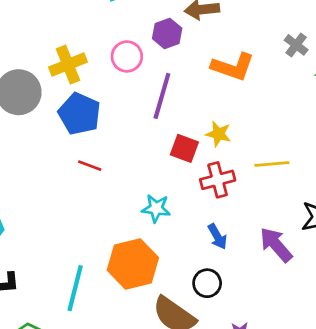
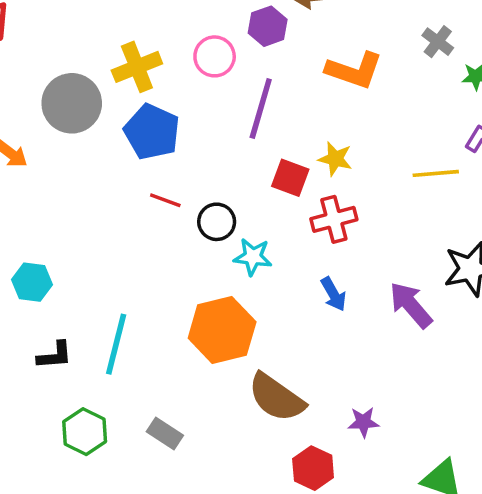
yellow line: (272, 164) -> (436, 173), moved
black circle: (207, 283) -> (217, 222), moved
cyan line: (75, 288) -> (116, 344), moved

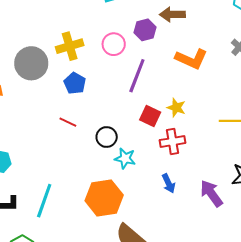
blue pentagon: (152, 132) -> (75, 83), size x0.7
red line: (165, 200) -> (68, 122), moved

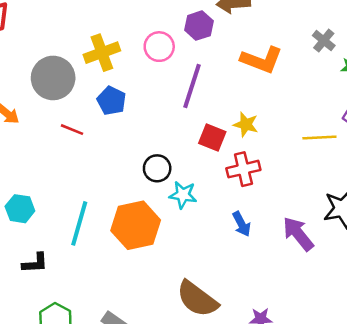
red line: (68, 122) -> (72, 130), moved
orange hexagon: (104, 198) -> (136, 225), moved
cyan line: (44, 201) -> (79, 223), moved

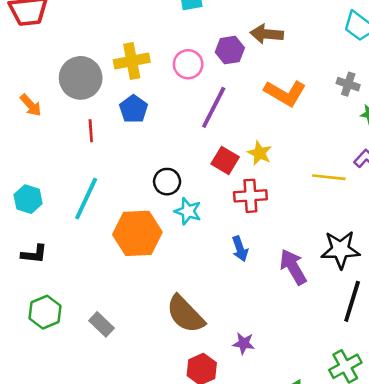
gray cross: (324, 41) -> (348, 84), turned -30
red line: (72, 130) -> (91, 131), turned 55
cyan line: (79, 223) -> (86, 199), moved

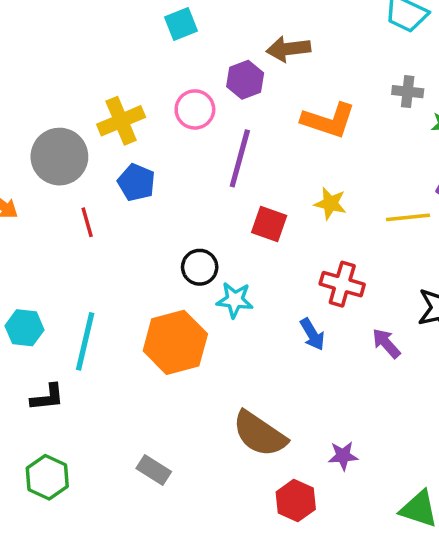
yellow star: (260, 153) -> (330, 204), moved
red cross: (250, 196) -> (342, 284), moved, turned 32
cyan line: (86, 199) -> (85, 341), moved
purple arrow: (293, 267) -> (386, 343), size x0.7
green hexagon: (45, 312) -> (47, 477), moved

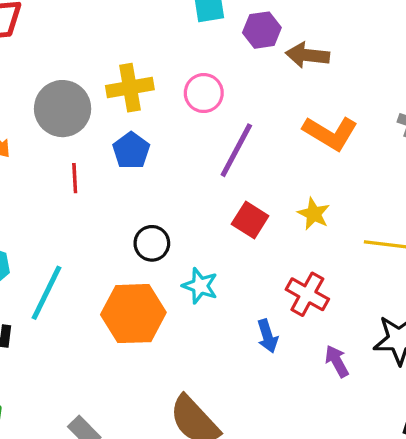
purple hexagon: (245, 80) -> (262, 30), moved
black circle: (200, 267) -> (152, 243), moved

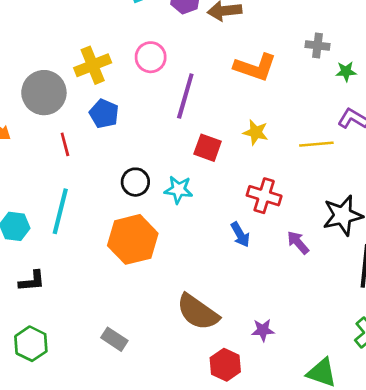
cyan star: (200, 286) -> (179, 190), moved
cyan line: (46, 293) -> (60, 211), moved

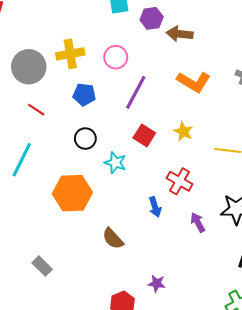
blue pentagon: (104, 114) -> (84, 95), moved, turned -30
red line: (65, 144) -> (36, 110), turned -54
black circle: (135, 182) -> (85, 139), moved
brown semicircle: (198, 312) -> (113, 239), moved, size x0.7

